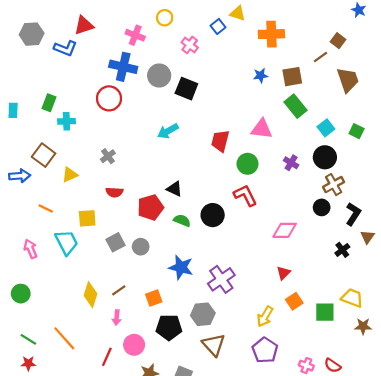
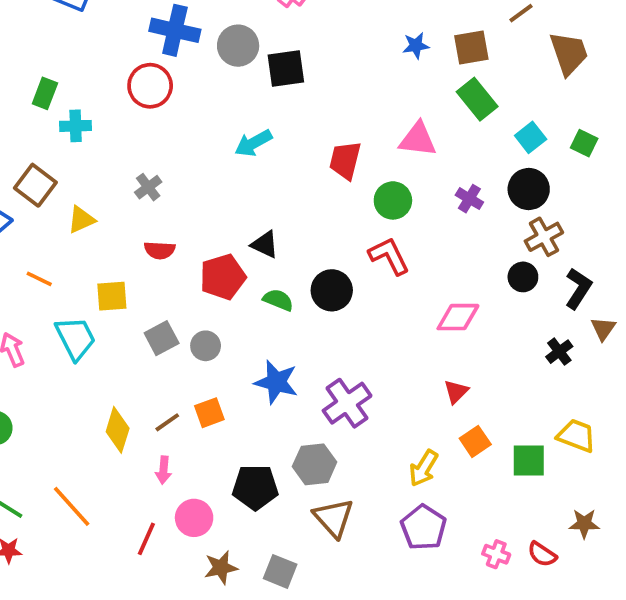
black square: (186, 89) -> (286, 69), turned -30
orange square: (154, 298) -> (209, 413), moved
brown star: (363, 326) -> (584, 524), moved

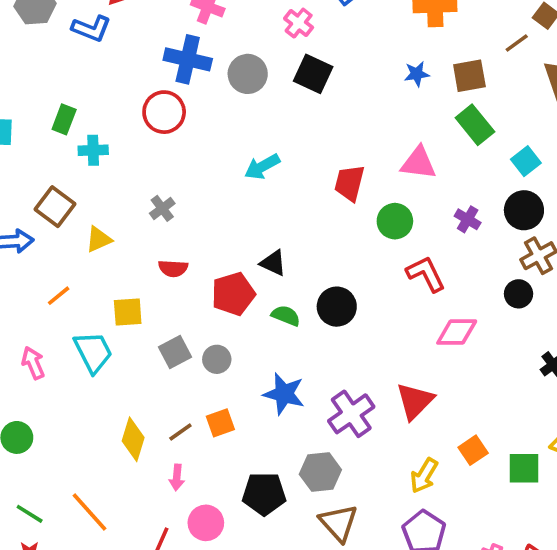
black square: (286, 69) -> (313, 74), moved, turned 33
red L-shape: (389, 256) -> (426, 274), moved
orange line: (39, 279) -> (59, 296), turned -65
red triangle: (456, 392) -> (415, 401), moved, size x1.6

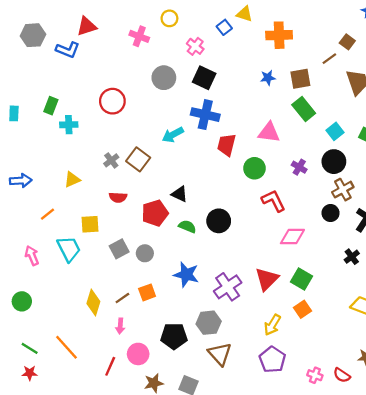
blue cross: (188, 59) -> (205, 115), moved
brown square: (55, 207) -> (138, 159), moved
green square: (524, 468) -> (301, 279), moved, turned 30

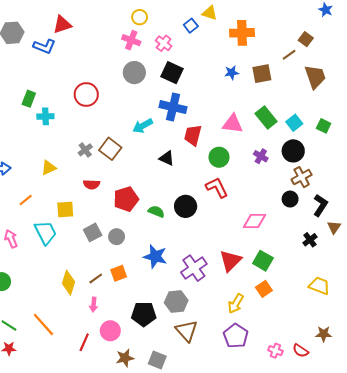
pink cross: (139, 36) -> (131, 40), moved
green rectangle: (304, 109) -> (266, 117), moved
black triangle: (180, 194) -> (167, 158), moved
red L-shape: (273, 201) -> (217, 188), moved

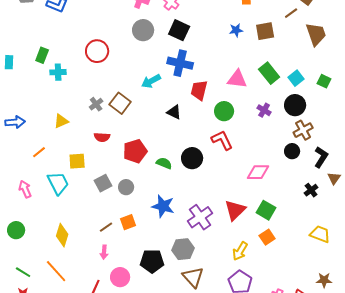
yellow diamond: (68, 283) -> (62, 235), moved

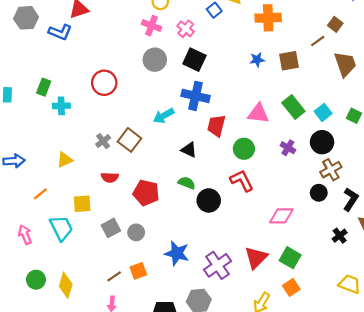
red pentagon: (135, 151) -> (146, 193), turned 30
green semicircle: (164, 163) -> (187, 183), moved
green circle: (16, 230) -> (36, 280), moved

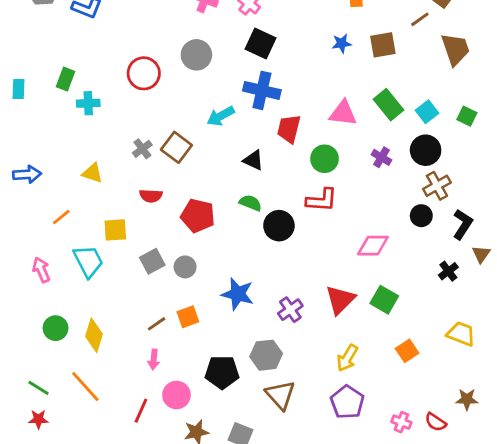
gray circle: (155, 60) -> (196, 55), moved
yellow triangle: (65, 160) -> (93, 173), turned 42
red L-shape: (242, 181) -> (322, 200), turned 120
purple cross: (218, 265) -> (290, 310), size x0.7
orange square: (291, 287) -> (407, 351), moved

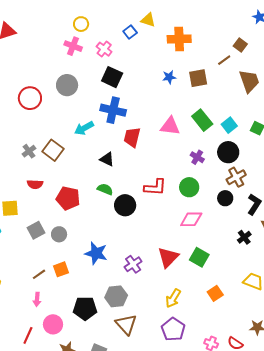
green circle: (325, 159) -> (189, 187), moved

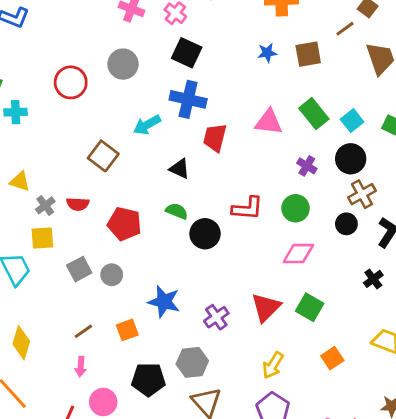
gray cross: (29, 151) -> (45, 205), moved
orange square: (61, 269) -> (127, 330), moved

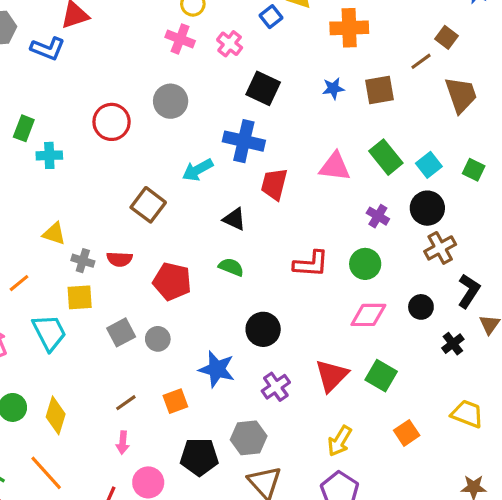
black square: (187, 53) -> (263, 88), moved
gray cross: (45, 205) -> (83, 261), turned -36
black circle: (346, 224) -> (421, 307), moved
black circle: (205, 234) -> (263, 329), moved

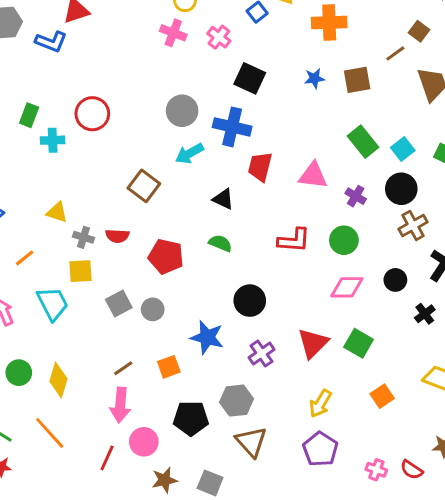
gray circle: (171, 101) -> (182, 111), moved
red circle: (112, 122) -> (92, 114), moved
pink triangle: (335, 167) -> (313, 175), moved
pink arrow: (123, 443) -> (120, 405), size x1.6

